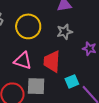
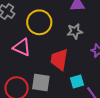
pink triangle: (23, 61) -> (22, 47), moved

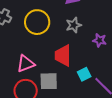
pink triangle: (22, 47) -> (26, 64), moved, turned -36

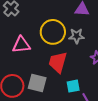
yellow circle: (37, 22) -> (53, 32), moved
pink triangle: (26, 64) -> (21, 45), moved

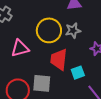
cyan square: (73, 86) -> (78, 73), moved

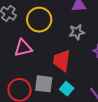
yellow circle: (49, 30) -> (39, 20), moved
cyan square: (78, 73) -> (67, 89), moved, turned -32

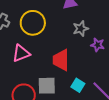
gray star: (77, 32) -> (81, 29), moved
cyan square: (67, 89) -> (78, 85), moved

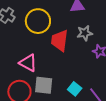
pink triangle: (21, 53) -> (28, 63), moved, turned 42
red trapezoid: (61, 60) -> (60, 41), moved

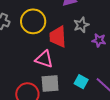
pink triangle: (28, 63) -> (44, 59), moved

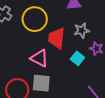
cyan square: (81, 82) -> (77, 58), moved

